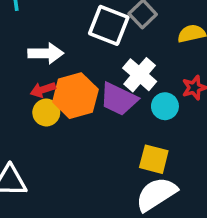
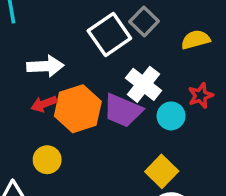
white square: (109, 25) -> (109, 34), turned 36
yellow circle: (46, 113) -> (47, 160), moved
yellow square: (154, 159) -> (162, 171), turned 32

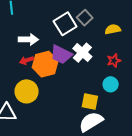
purple trapezoid: (123, 110) -> (61, 55), moved
cyan circle: (171, 116) -> (111, 84), moved
yellow circle: (47, 160) -> (27, 91), size x1.5
yellow square: (162, 171) -> (90, 101), turned -36

